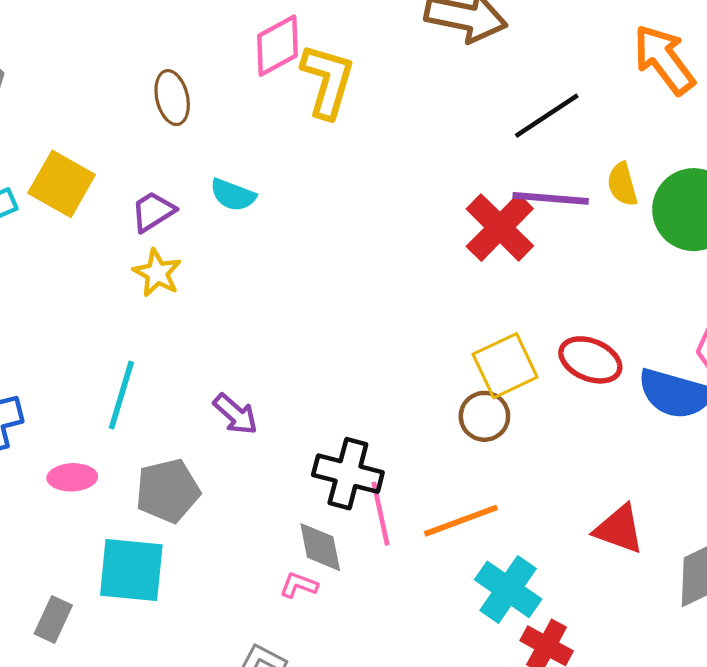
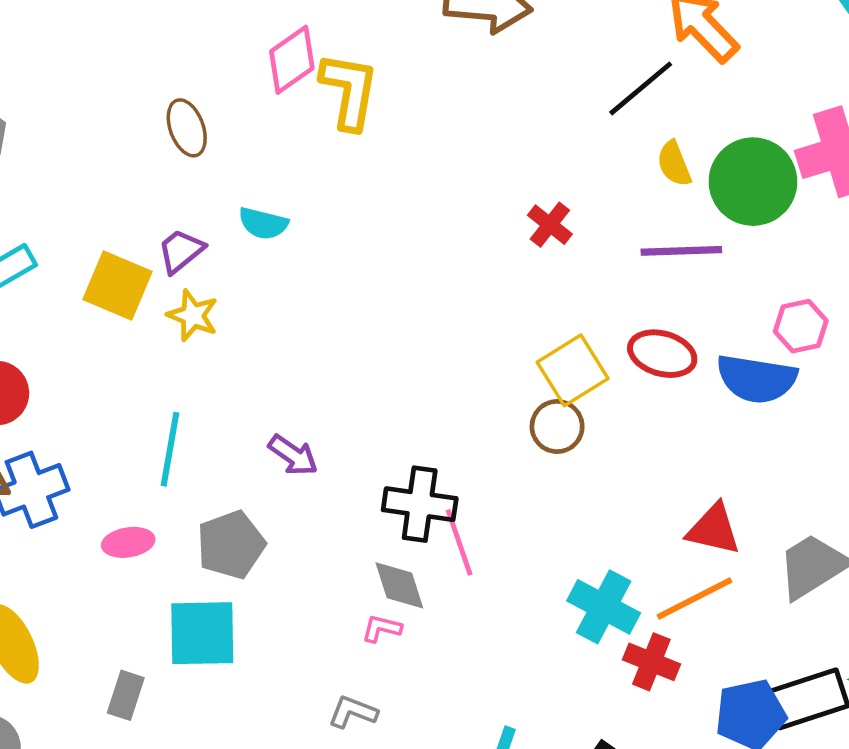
black line: (547, 116) -> (641, 88), moved
yellow square: (62, 184) -> (117, 286), moved
purple line: (551, 198) -> (681, 251), moved
red cross: (500, 227) -> (550, 225), size x0.6
orange line: (461, 521) -> (694, 599), moved

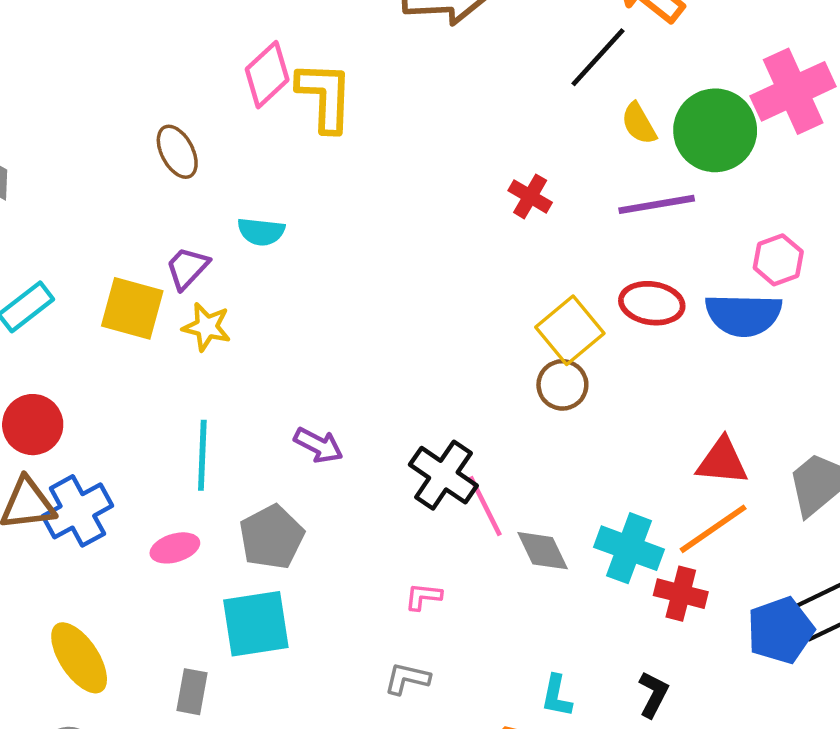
black cross: (420, 504) -> (443, 475), turned 34
gray diamond: (399, 585) -> (543, 551), moved

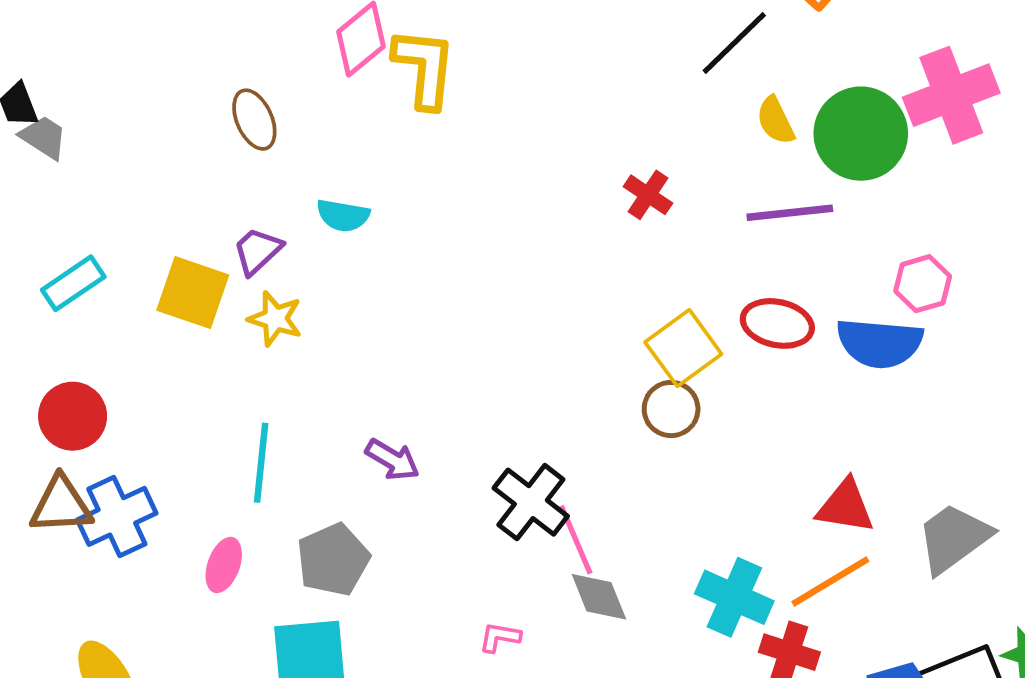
pink ellipse: (175, 548) -> (224, 565), turned -57
gray diamond: (543, 551) -> (599, 597), moved

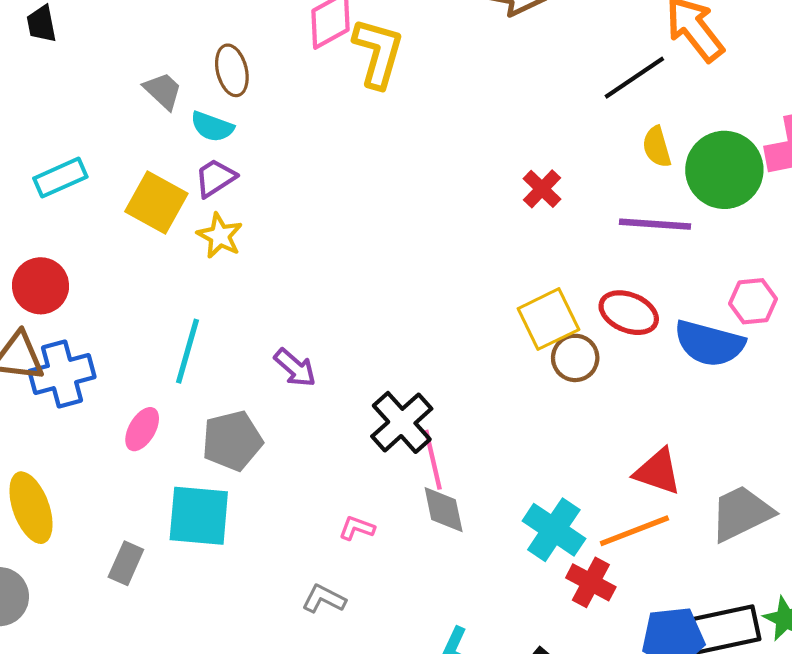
gray trapezoid: (44, 137) -> (163, 91), moved
cyan semicircle: (343, 215) -> (212, 127), moved
brown circle: (671, 409) -> (575, 358), moved

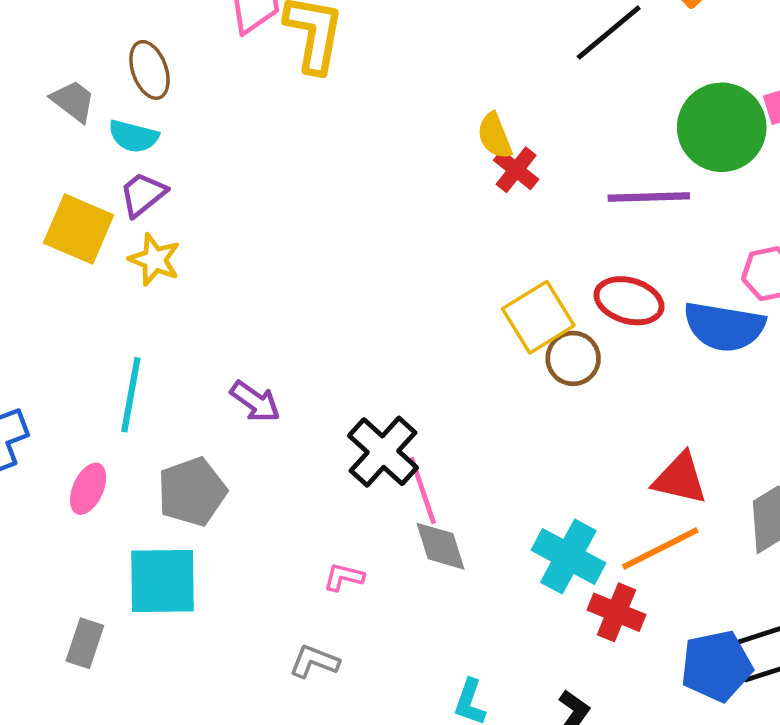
yellow semicircle: (657, 147) -> (495, 136), moved

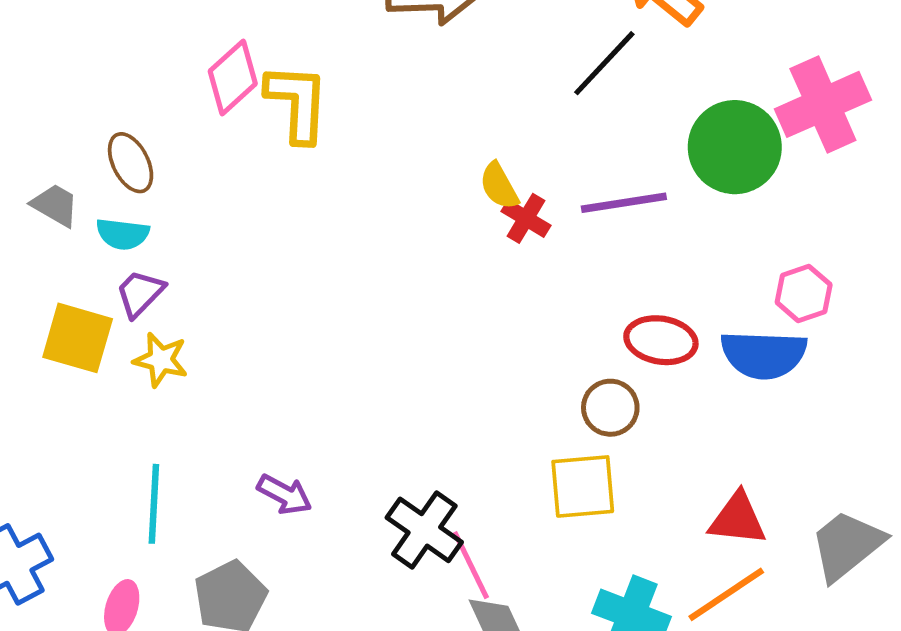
purple line: (649, 197) -> (624, 203), moved
yellow square: (538, 317) -> (583, 486), moved, turned 34

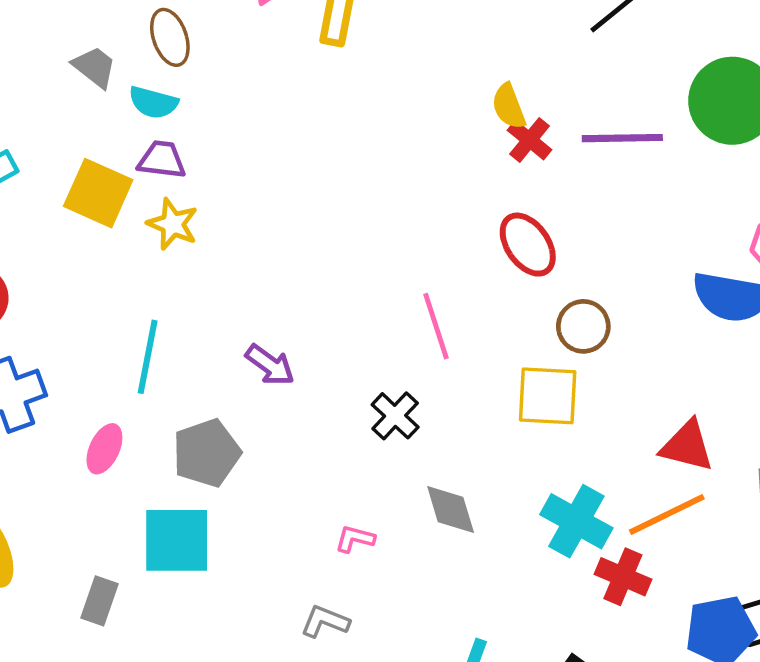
purple trapezoid: (140, 293) -> (162, 160), turned 45
red ellipse: (661, 340) -> (528, 245), moved, turned 38
black cross: (424, 530) -> (395, 416), size x0.7
pink line: (471, 565) -> (436, 326), moved

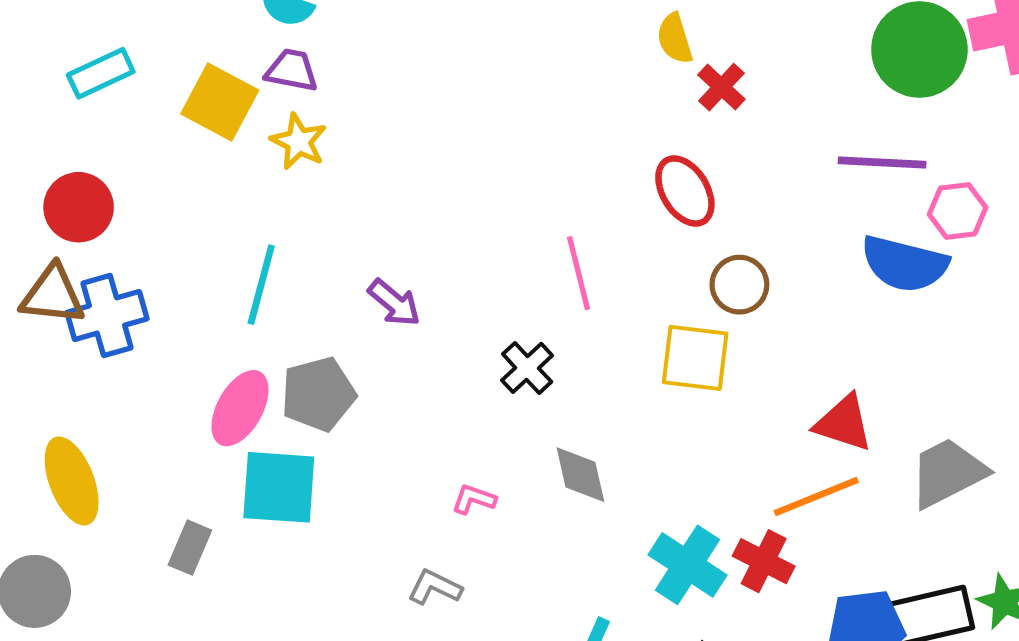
purple line: (622, 138) -> (882, 163), moved
red cross: (530, 140) -> (721, 87), moved
pink ellipse: (104, 449) -> (240, 408), moved, size x1.4
cyan cross: (576, 521) -> (687, 565), moved

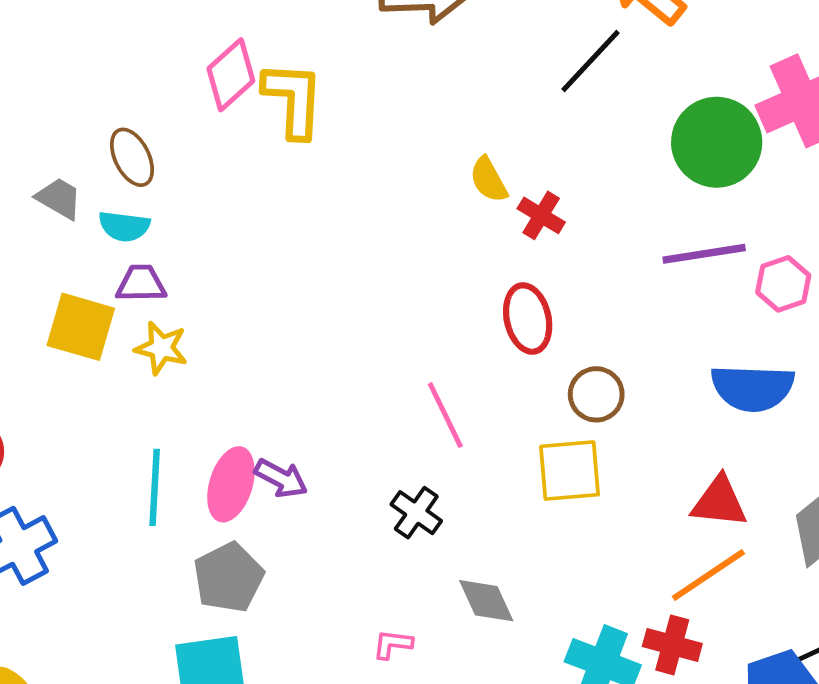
red ellipse: (685, 191) -> (528, 319), turned 30
blue semicircle: (905, 264) -> (753, 388), moved
pink ellipse: (240, 408) -> (231, 484), moved

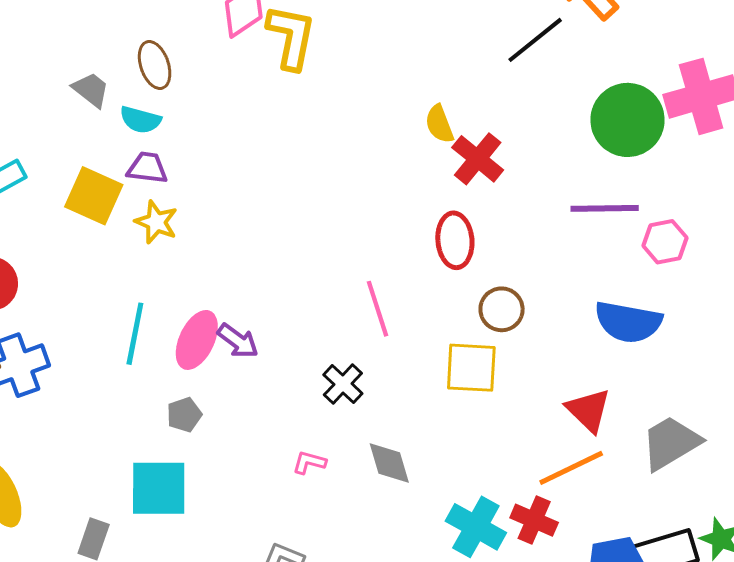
red cross: (541, 215) -> (478, 159), size x1.4
red triangle: (719, 502) -> (588, 410), turned 30
gray pentagon: (229, 577) -> (184, 415), size x0.6
pink L-shape: (393, 644) -> (309, 462), moved

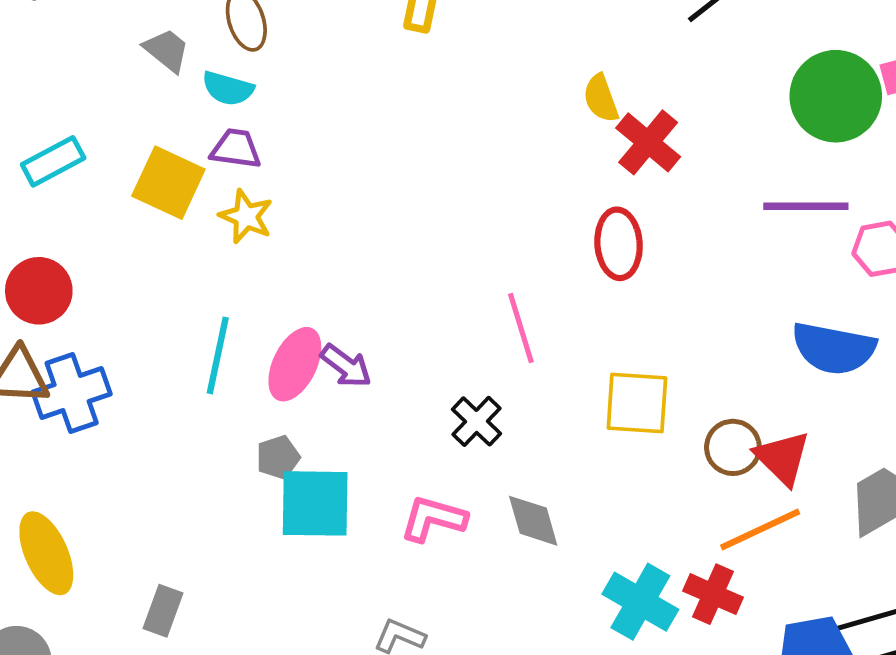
brown circle: (502, 309) -> (733, 447), moved
pink L-shape: (309, 462) -> (433, 519), size x1.6
cyan square: (159, 488) -> (315, 503), moved

